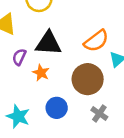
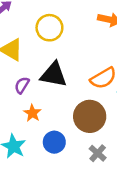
orange star: (41, 73) -> (32, 113), moved

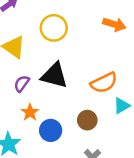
brown circle: (90, 116) -> (87, 120), size x0.6
blue circle: (54, 142) -> (51, 130), moved

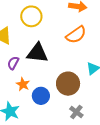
orange semicircle: (104, 83) -> (76, 35), moved
brown circle: (87, 120) -> (68, 84), size x1.5

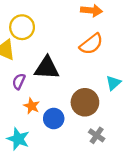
yellow circle: (31, 16) -> (22, 27), moved

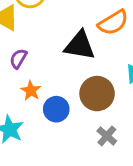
black triangle: (47, 68) -> (80, 45), moved

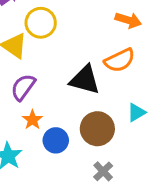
purple semicircle: (18, 59) -> (23, 87), size x1.4

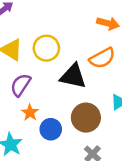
yellow circle: (41, 23) -> (46, 48), moved

